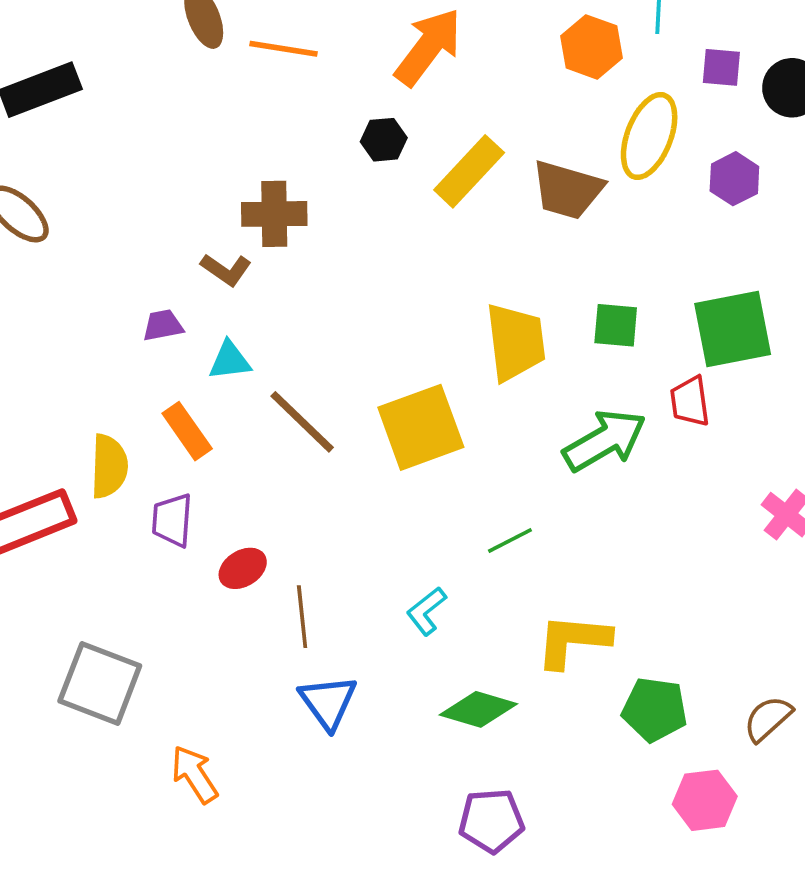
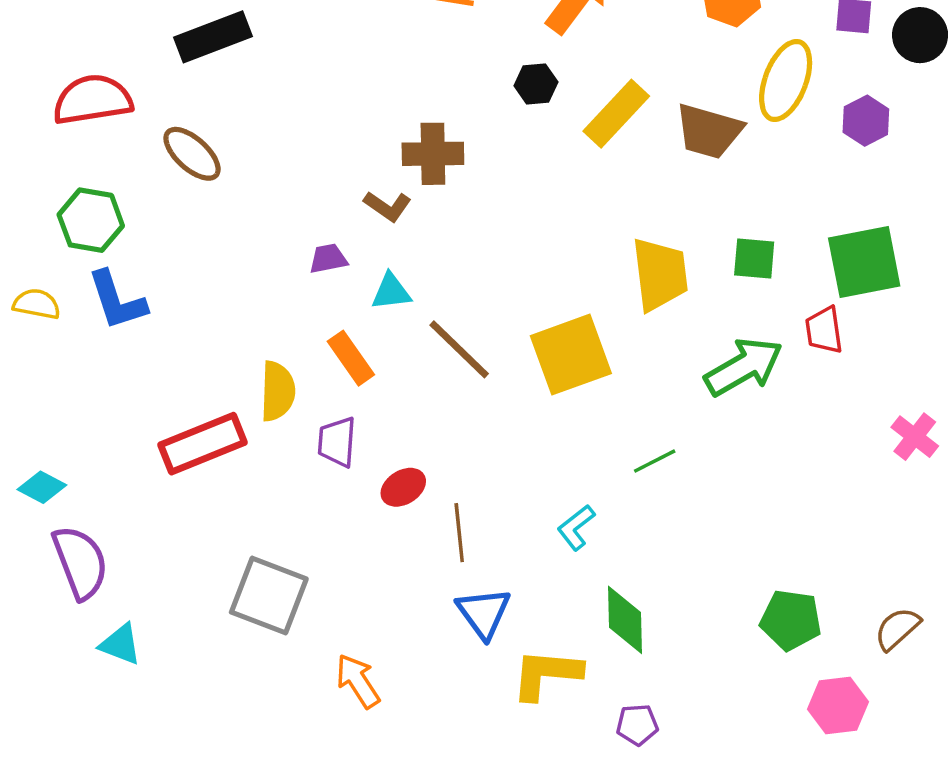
yellow L-shape: (573, 641) -> (546, 674), moved
green diamond: (478, 709) -> (625, 620), turned 72
purple pentagon: (491, 821) -> (637, 725), size x0.7

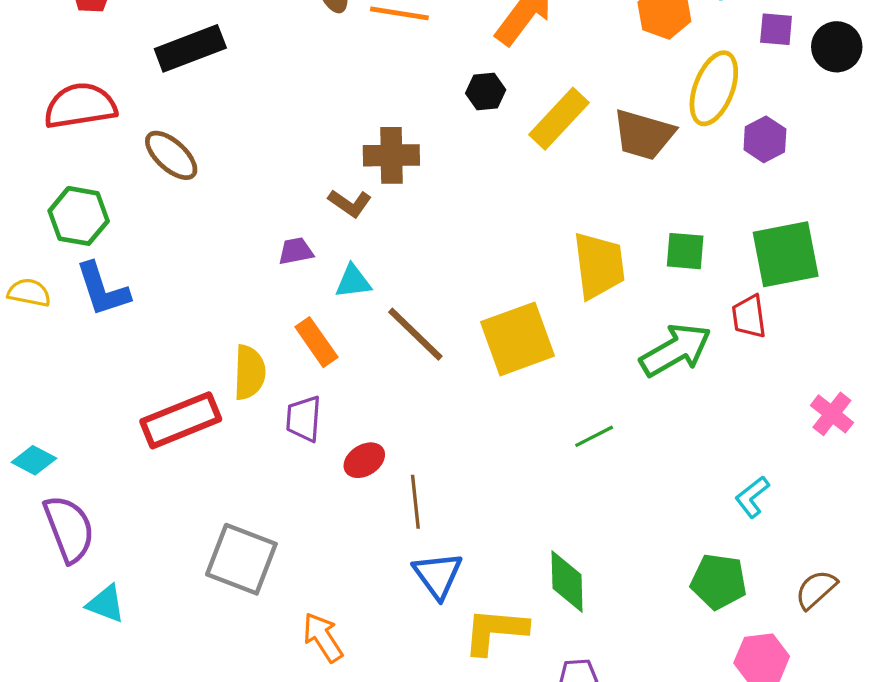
purple hexagon: (866, 121) -> (765, 139), moved
cyan L-shape: (576, 527) -> (752, 497), moved

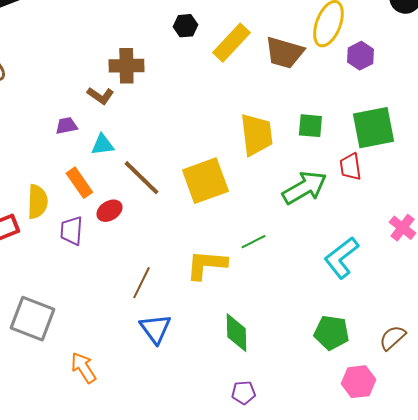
red ellipse: (364, 460) -> (109, 211), moved
cyan L-shape: (752, 497) -> (341, 258), moved, size x1.6
brown line: (415, 502) -> (141, 283), turned 32
yellow L-shape: (495, 631) -> (206, 265), moved

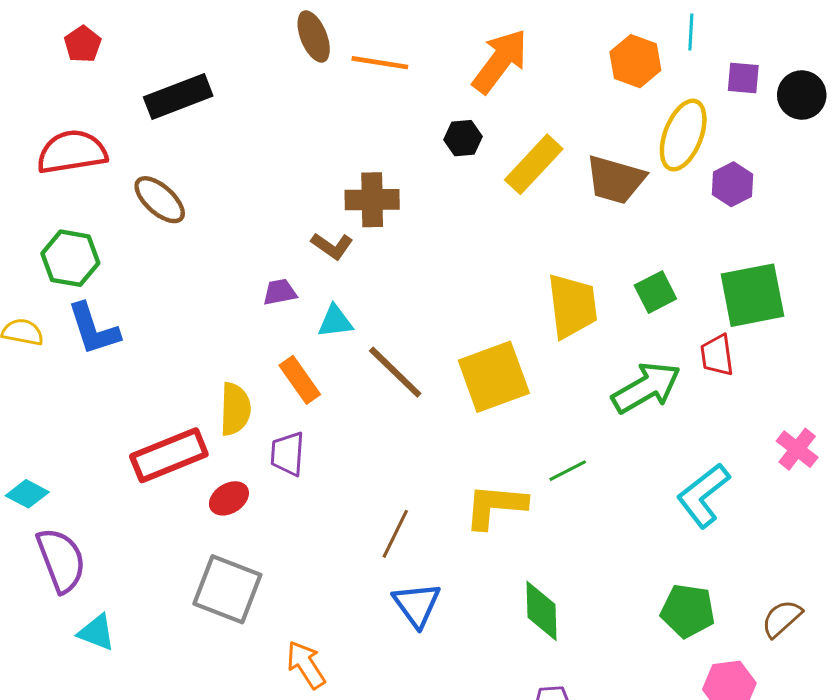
green square: (310, 126) -> (655, 292), turned -32
red ellipse: (109, 211) -> (229, 498), moved

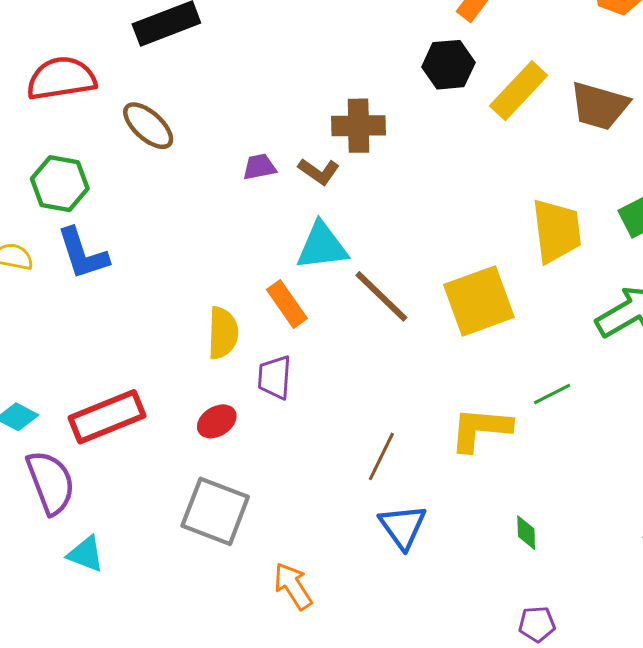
black hexagon: (463, 138) -> (448, 65), size x1.4
purple trapezoid: (280, 292) -> (259, 167), moved
cyan triangle: (335, 321) -> (322, 246), size x1.5
red rectangle: (169, 455) -> (107, 417), moved
green diamond: (542, 611) -> (526, 533), size x0.6

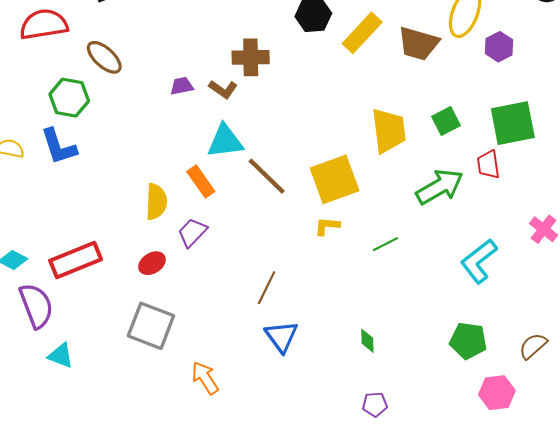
green hexagon: (60, 184) -> (69, 98), moved
purple trapezoid: (275, 377) -> (192, 232), turned 40
yellow L-shape: (480, 429) -> (327, 226), moved, size x0.6

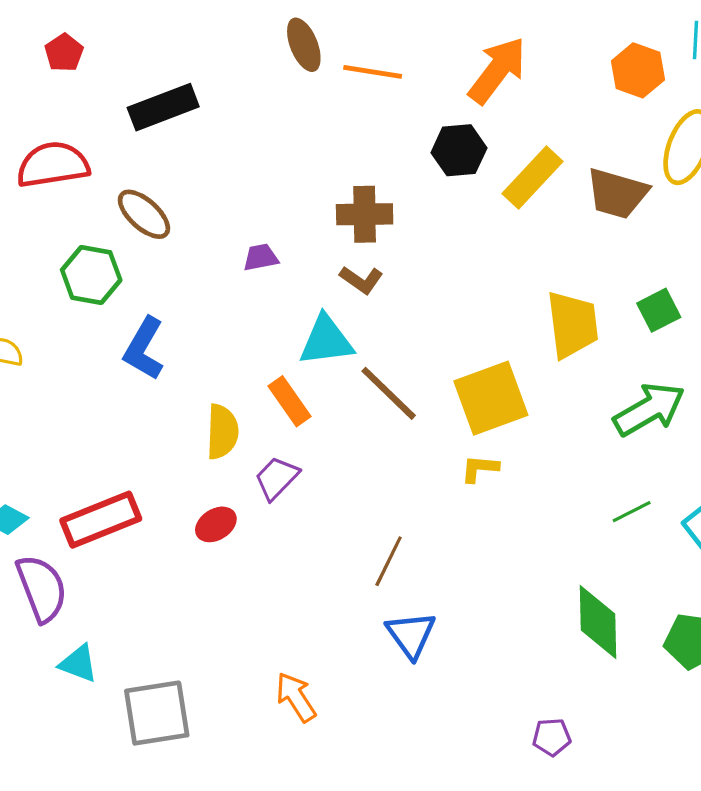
brown L-shape: (223, 89) -> (361, 280), moved
blue L-shape: (59, 146) -> (144, 349), moved, turned 48
green line: (385, 244) -> (632, 512), moved
gray square: (151, 326) -> (157, 713), moved, turned -30
green diamond: (367, 341) -> (598, 622), moved, size x2.0

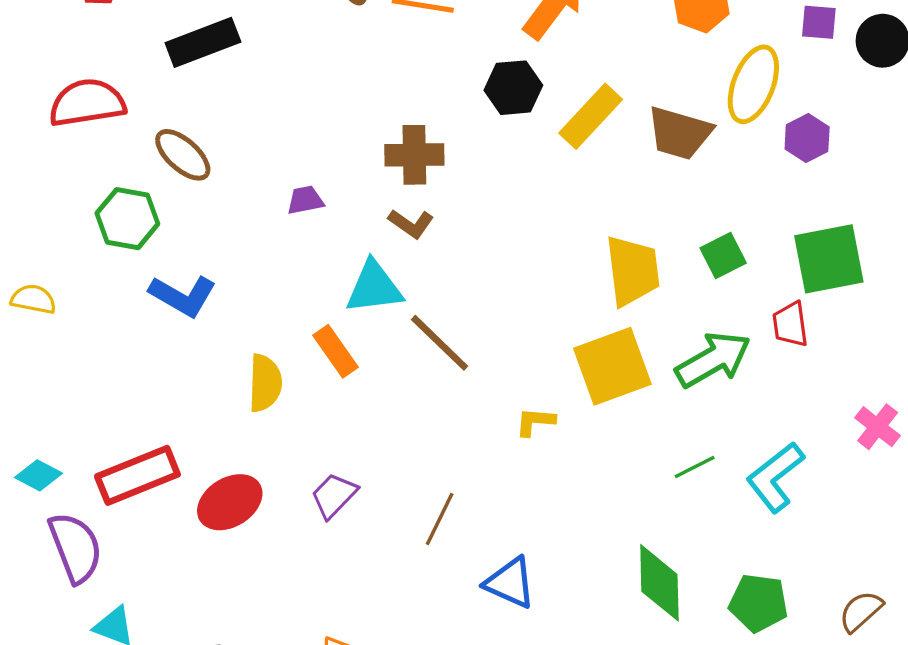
blue L-shape: (144, 349) -> (183, 296), turned -90
yellow square: (491, 398) -> (612, 366), moved
purple trapezoid: (277, 478) -> (334, 496), moved
red ellipse: (216, 524) -> (230, 502), moved, size x1.5
blue triangle: (411, 635) -> (510, 583), moved, turned -30

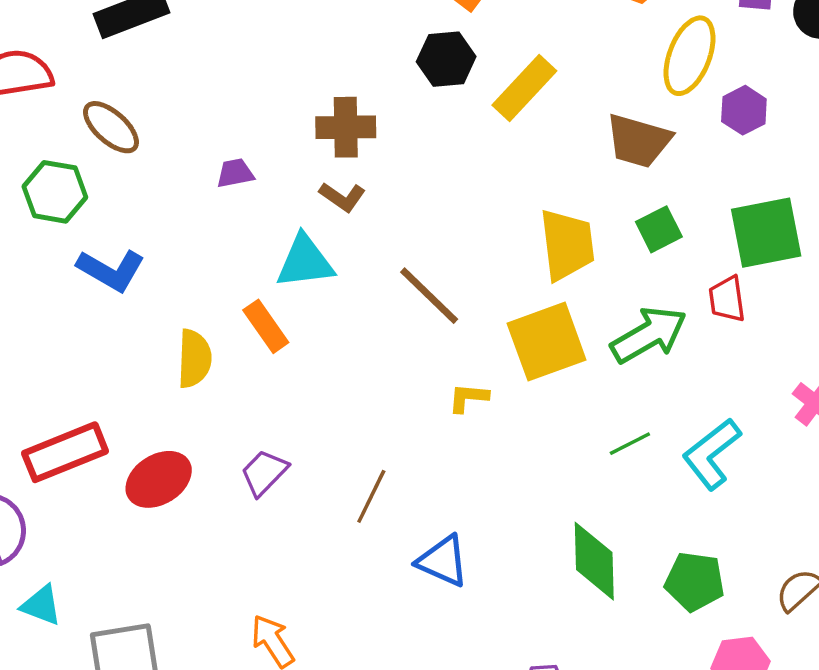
brown trapezoid: (680, 133) -> (638, 141), moved
brown line: (440, 343) -> (429, 296), moved

